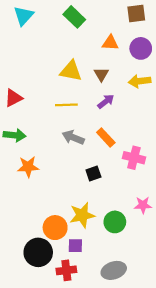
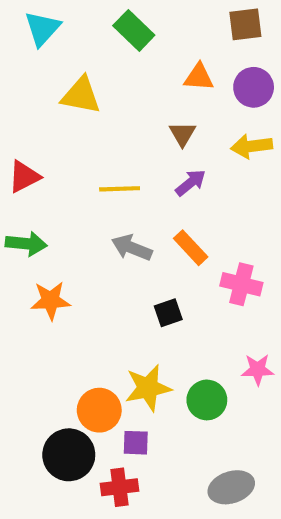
yellow triangle: (71, 71) -> (81, 95), moved
gray ellipse: (114, 270) -> (231, 487), moved

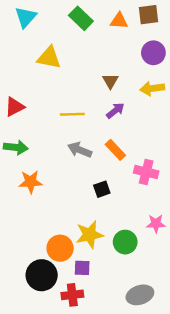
orange triangle: (199, 77) -> (119, 21), moved

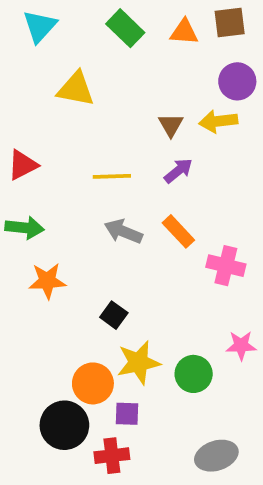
yellow arrow: (152, 88) -> (218, 121), moved
black square: (102, 189) -> (114, 315), moved, turned -35

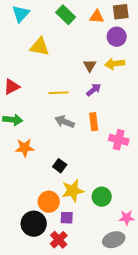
purple circle: (237, 81) -> (117, 37), moved
orange rectangle: (178, 231) -> (94, 122), turned 36
pink star: (241, 345) -> (127, 218), moved
red cross: (112, 456) -> (59, 240), turned -36

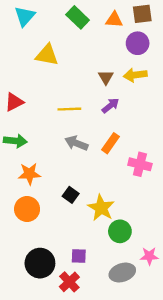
orange rectangle: (94, 122) -> (111, 143), turned 42
yellow star: (73, 191) -> (101, 208), moved, turned -30
orange circle: (49, 202) -> (27, 209), moved
gray ellipse: (114, 240) -> (122, 272), moved

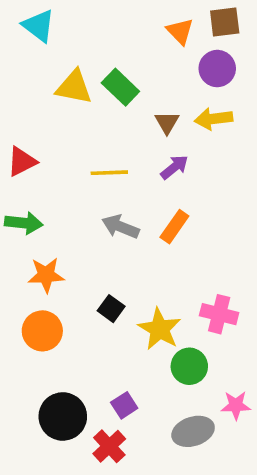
cyan triangle: (25, 16) -> (39, 26), turned -35
green rectangle: (78, 17) -> (120, 87), moved
orange triangle: (114, 20) -> (180, 31), turned 42
pink cross: (140, 164) -> (219, 314), moved
purple square: (79, 256) -> (124, 405), turned -35

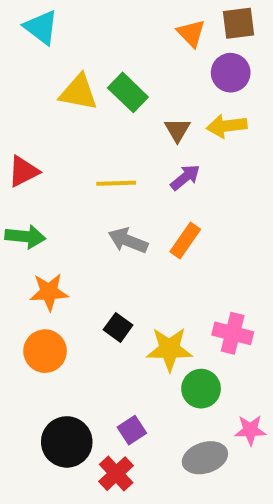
yellow star: (160, 329) -> (169, 349), turned -30

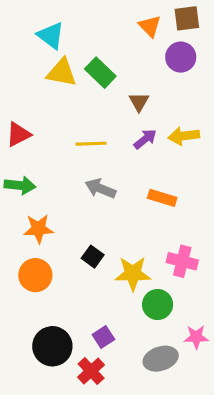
cyan triangle: (41, 27) -> (51, 35), moved
yellow arrow: (227, 126) -> (184, 136), moved
orange rectangle: (185, 241) -> (162, 198), moved, turned 72

